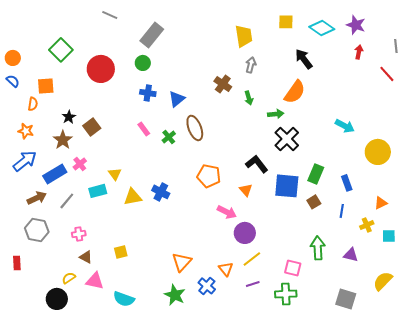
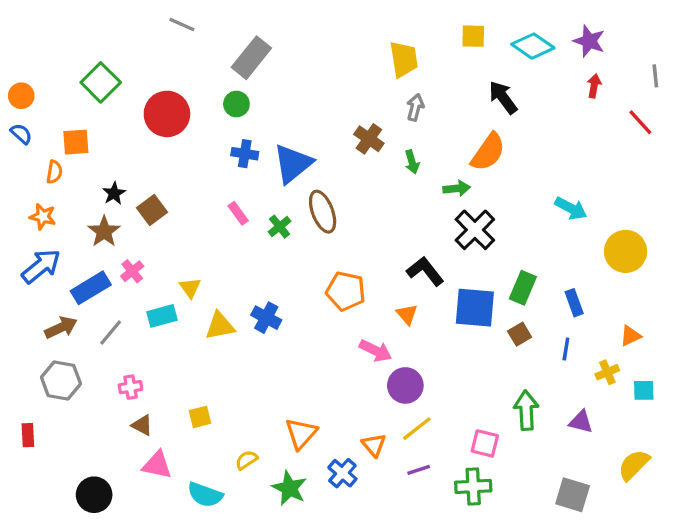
blue triangle: (177, 99) -> (293, 164), size x1.5
yellow semicircle: (69, 278) -> (246, 460), moved

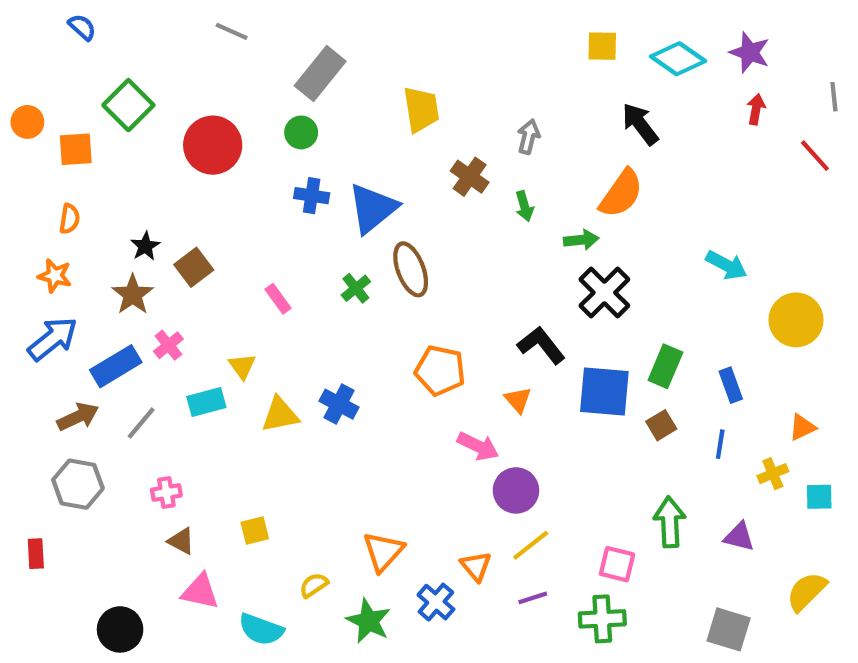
yellow trapezoid: (404, 59) -> (421, 109), moved
blue semicircle: (21, 134) -> (82, 27), moved
orange square: (76, 142) -> (76, 149), moved
pink rectangle: (238, 213) -> (278, 299), moved

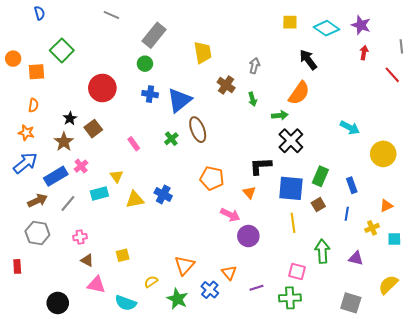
blue semicircle: (82, 27) -> (39, 13), turned 32
red circle: (213, 145) -> (102, 88), moved
black L-shape: (541, 345) -> (261, 166), turned -55
yellow line: (531, 545) -> (293, 223), moved, turned -60

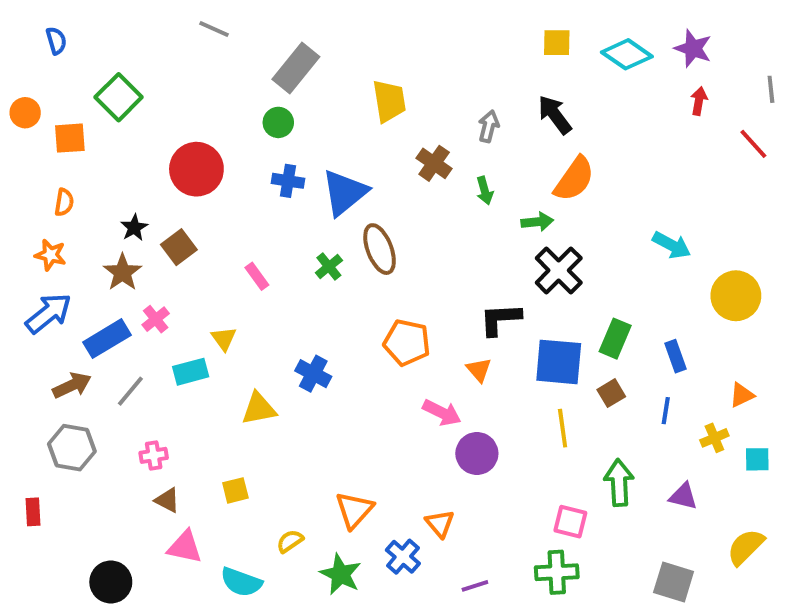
blue semicircle: (39, 13) -> (56, 41), moved
black arrow: (308, 60) -> (555, 115), moved
yellow triangle: (135, 200) -> (259, 409), moved
purple line: (256, 288) -> (475, 586), moved

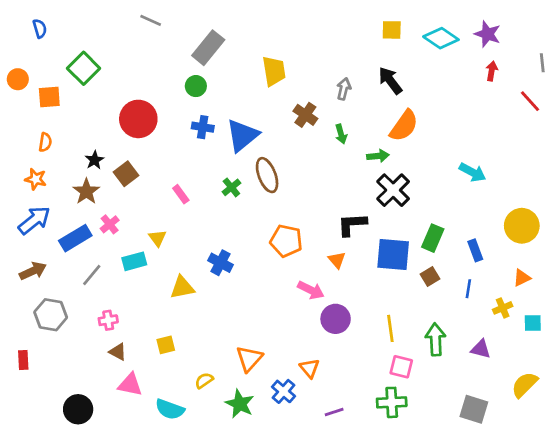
yellow circle: (736, 296) -> (522, 226), moved
brown arrow: (72, 385) -> (33, 271), moved
yellow line: (563, 428) -> (390, 328), moved

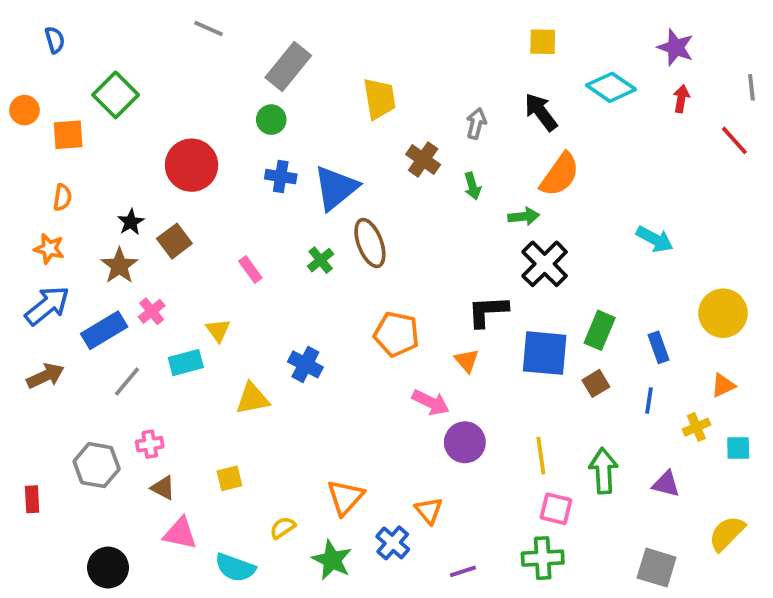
cyan diamond: (441, 38) -> (611, 87), moved
gray hexagon: (51, 315) -> (97, 465), moved

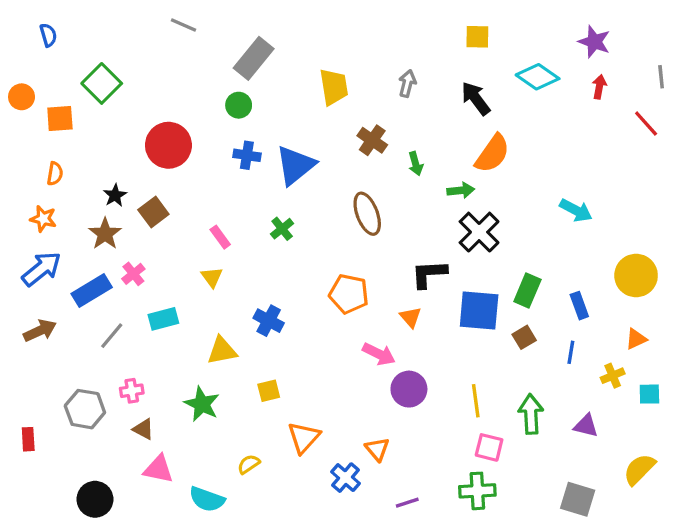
gray arrow: (476, 123) -> (407, 83), moved
brown ellipse: (370, 243) -> (367, 214), moved
yellow triangle: (218, 330) -> (212, 277), moved
yellow square: (229, 478) -> (269, 391), moved
green star: (332, 560) -> (202, 404), moved

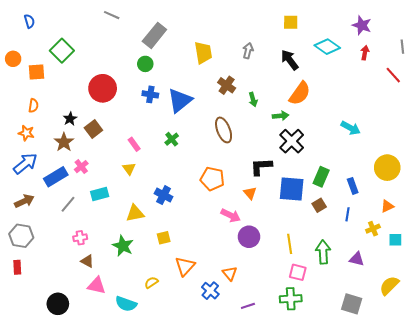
gray hexagon: (85, 409) -> (21, 236), moved

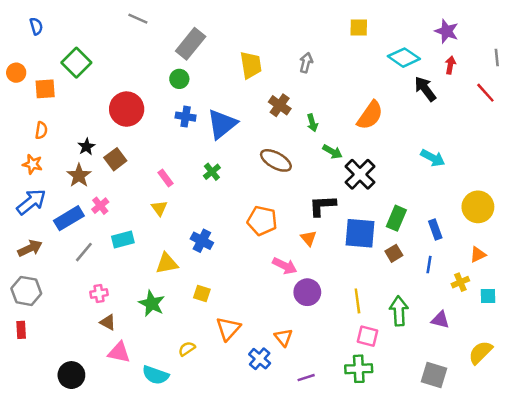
black arrow: (290, 60) -> (425, 89), moved
green arrow: (280, 116) -> (332, 152), moved, turned 35
brown ellipse: (224, 130) -> (276, 160), turned -40
yellow square: (164, 238) -> (202, 293), turned 32

